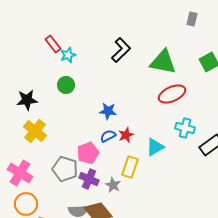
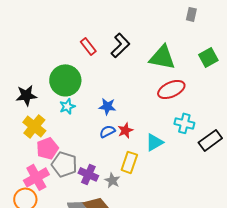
red rectangle: (53, 44) -> (88, 46), moved
cyan star: (68, 55) -> (67, 106), moved
green circle: (66, 85) -> (65, 80), size x1.8
pink pentagon: (88, 153) -> (47, 148), moved
pink cross: (20, 173) -> (36, 177), moved, turned 30

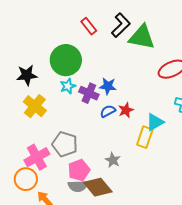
green triangle: (162, 57) -> (142, 37), moved
pink pentagon: (47, 148) -> (79, 170), moved
yellow rectangle: (129, 162) -> (145, 137), moved
purple cross: (88, 174) -> (89, 93), moved

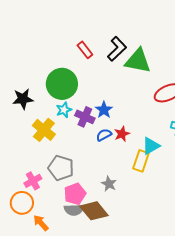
blue star: (108, 86) -> (104, 110), turned 30
yellow cross: (35, 106) -> (44, 130), moved
pink cross: (37, 157) -> (33, 181), size x0.7

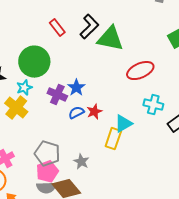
cyan star: (64, 110) -> (24, 88), moved
gray pentagon: (61, 168) -> (47, 154), moved

